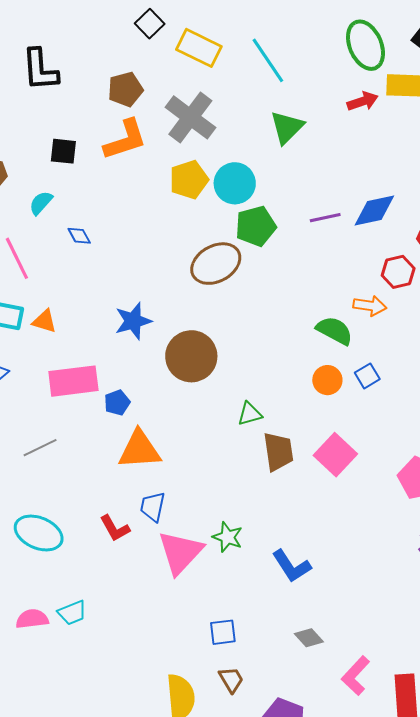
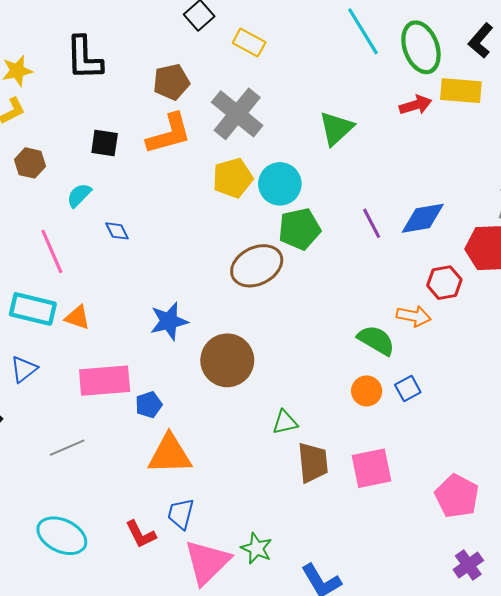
yellow rectangle: (199, 48) -> (249, 43), size x0.7
cyan line: (268, 60) -> (363, 31), moved
purple line: (325, 218) -> (372, 223), turned 72
pink square: (335, 455) -> (371, 468), turned 33

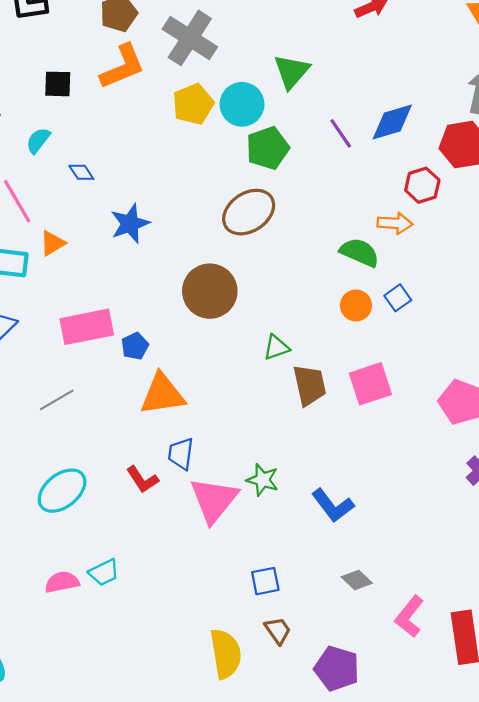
green triangle: (336, 128) -> (291, 72), moved
brown ellipse: (257, 266) -> (249, 212), moved
orange triangle: (77, 317) -> (52, 243), moved, turned -44
blue star: (169, 321) -> (130, 224), moved
cyan ellipse: (62, 536) -> (62, 491), turned -57

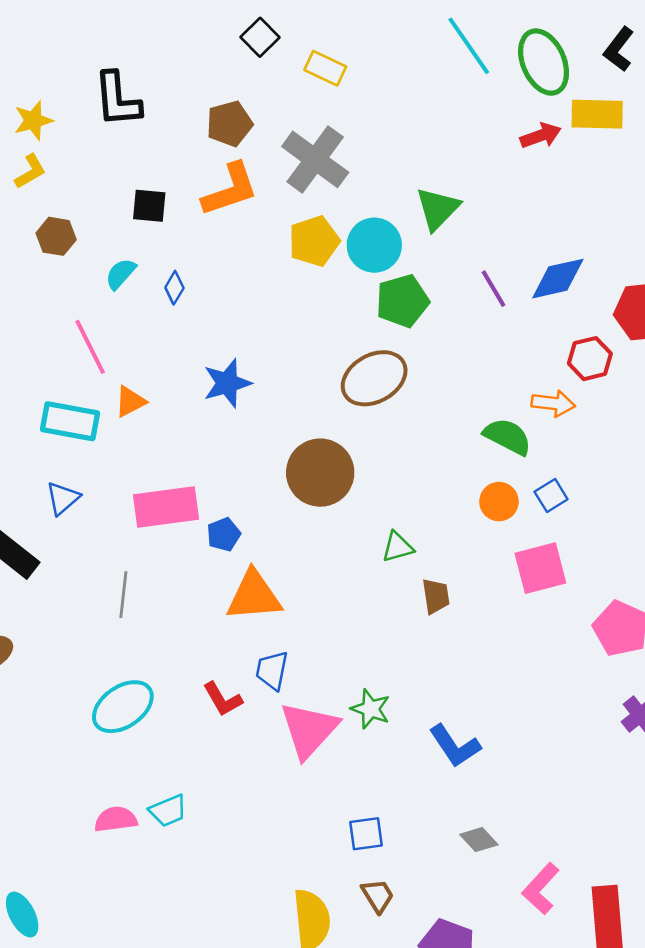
blue diamond: (81, 172) -> (174, 288), moved, turned 60
pink square: (370, 384) -> (540, 568), moved
brown trapezoid: (310, 385) -> (436, 596), size x0.7
gray line: (57, 400) -> (123, 595), turned -57

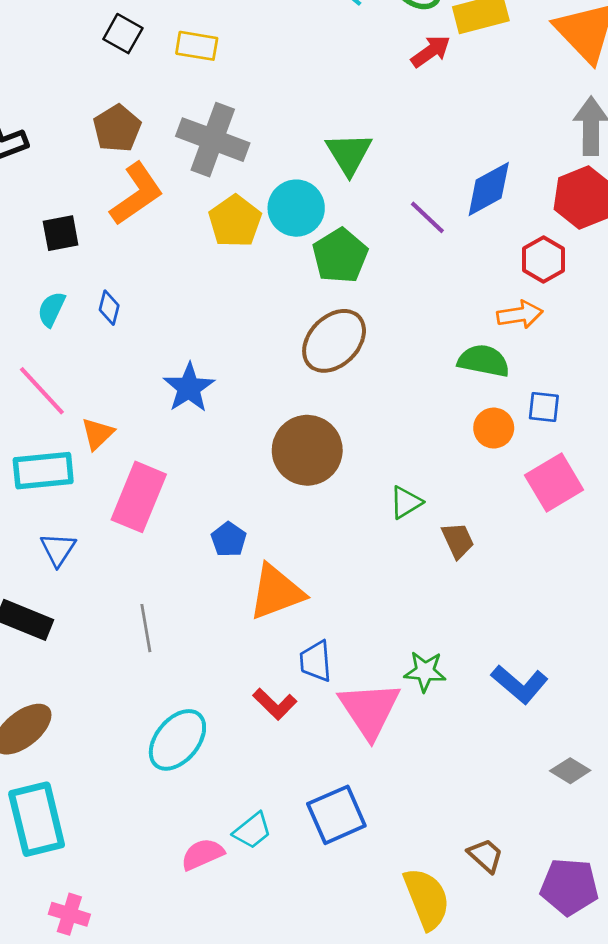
blue square: (551, 495) -> (544, 407), turned -36
pink rectangle: (166, 507) -> (139, 497), moved, turned -44
blue square: (366, 834) -> (336, 815), moved, size x1.5

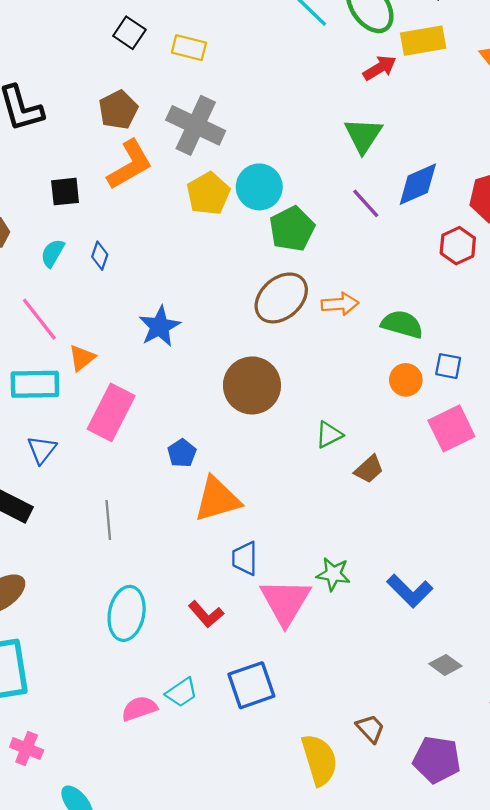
green triangle: (349, 154) -> (363, 135), moved
orange arrow: (520, 315) -> (340, 304), moved
brown trapezoid: (458, 540) -> (369, 469), turned 68
red L-shape: (275, 704) -> (206, 614), moved
cyan ellipse: (177, 740) -> (127, 613), turned -33

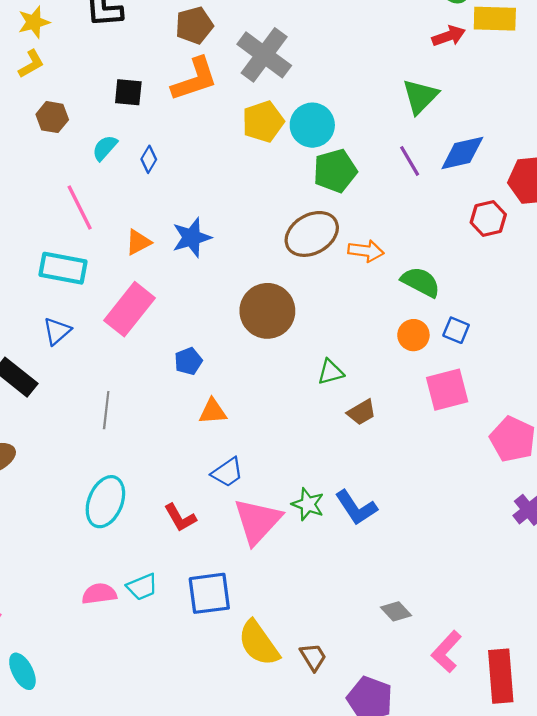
orange triangle: (82, 358) -> (138, 242), moved
orange triangle: (217, 499) -> (213, 411), size x0.6
blue trapezoid: (245, 558) -> (227, 472), turned -136
blue L-shape: (410, 591) -> (356, 508), moved
yellow semicircle: (319, 760) -> (259, 643), moved, turned 150

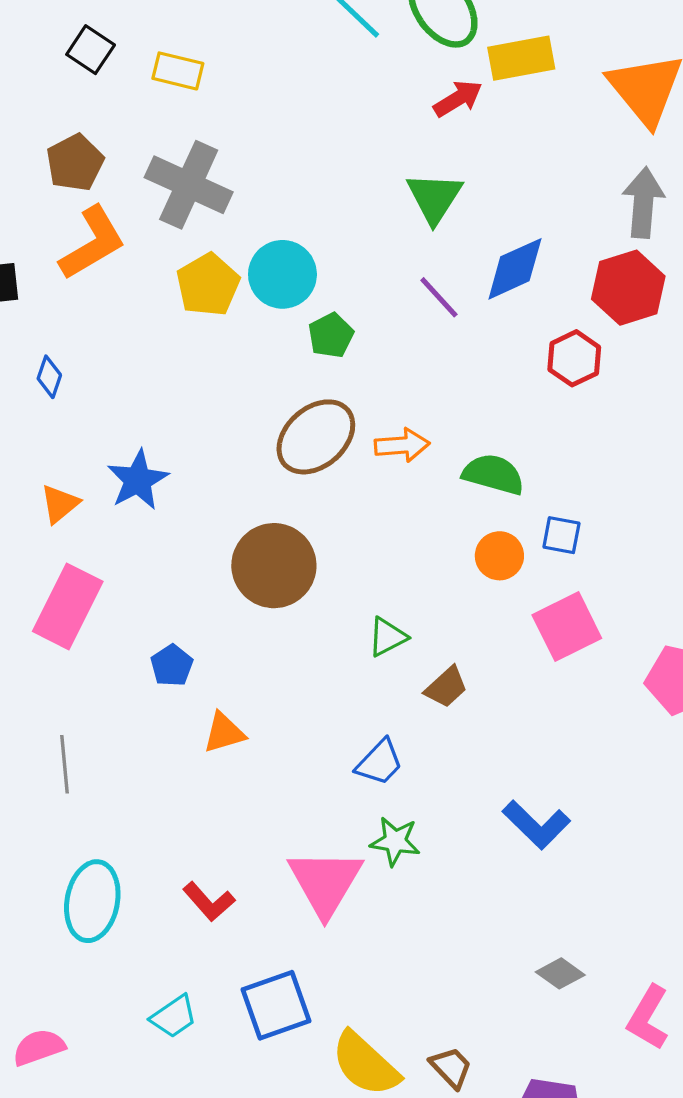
green pentagon: (335, 171) -> (331, 335), size x0.7
blue trapezoid: (227, 472) -> (379, 762), moved
blue L-shape: (356, 508) -> (536, 825), moved
pink semicircle: (99, 594) -> (39, 1047), moved

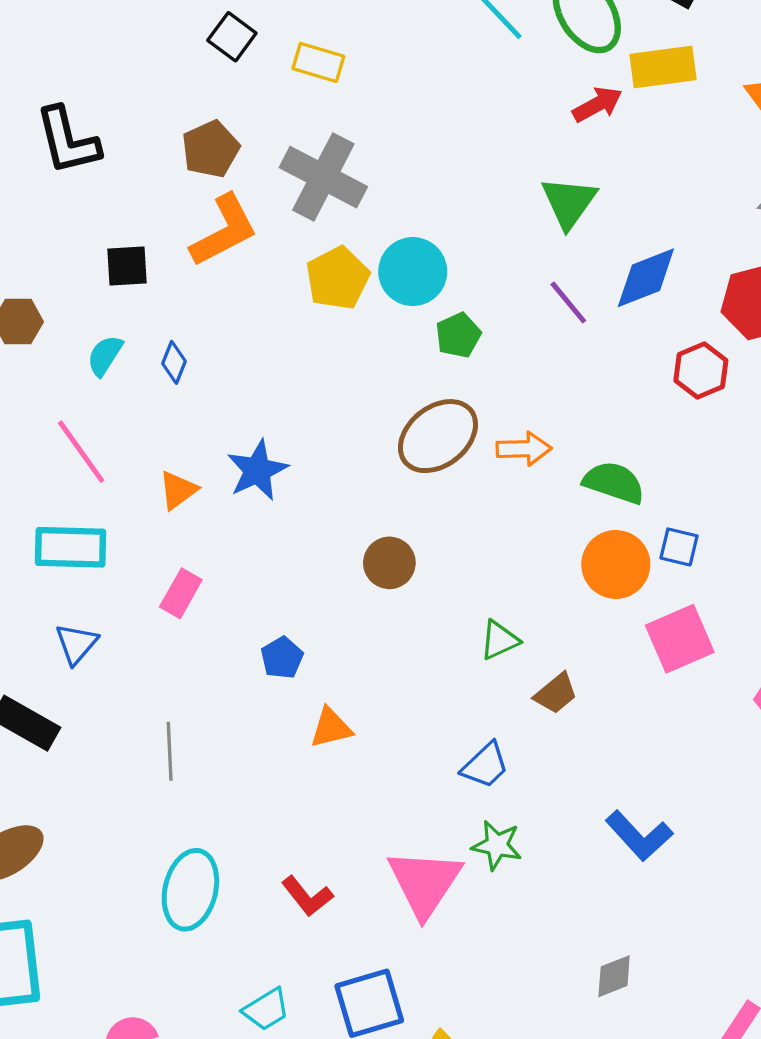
orange circle: (499, 556) -> (616, 564), size x1.4
brown circle: (274, 566) -> (389, 563), size x0.6
pink rectangle: (68, 606) -> (181, 593), size x0.6
gray diamond: (560, 973) -> (614, 976), moved, turned -60

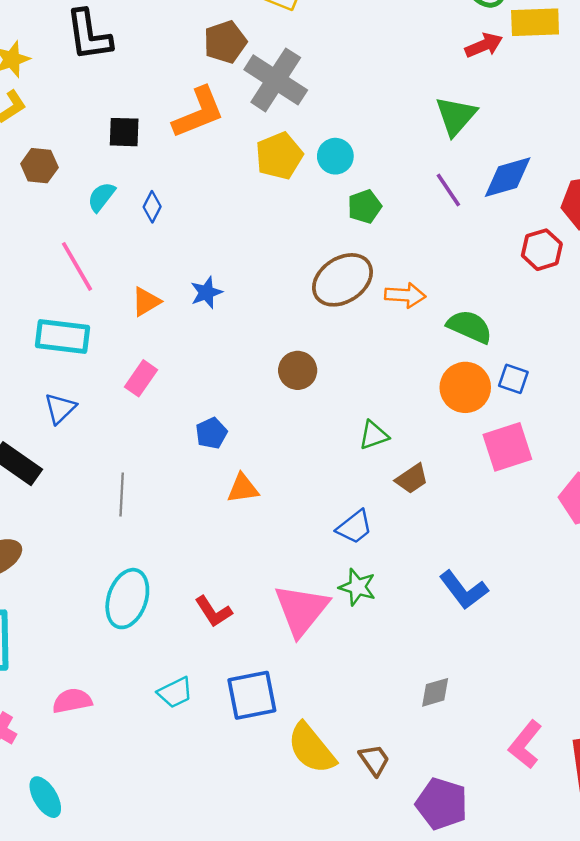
brown pentagon: (211, 149) -> (225, 42), moved
cyan circle: (413, 272) -> (335, 156), size x0.7
blue star: (257, 470) -> (206, 292), size x0.7

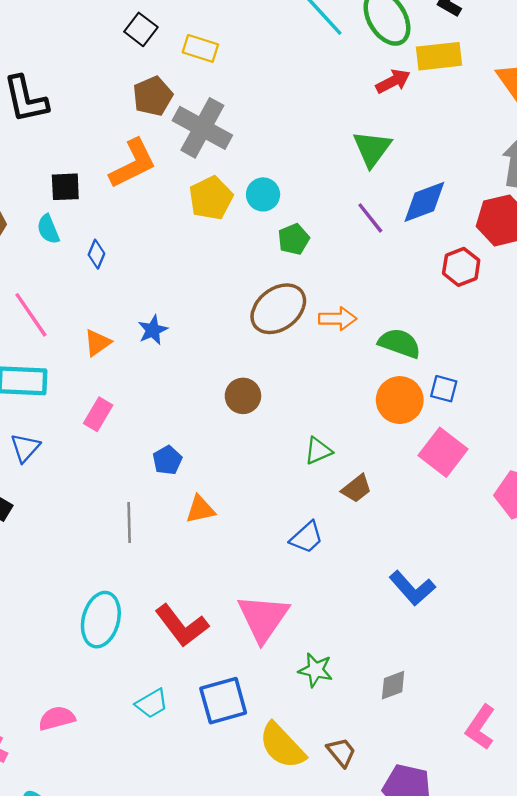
cyan semicircle: (101, 197) -> (48, 229), moved, turned -56
pink square: (507, 447) -> (443, 452), turned -30
gray line: (122, 495) -> (129, 522), moved
green star: (357, 587) -> (316, 670), moved
red L-shape: (213, 611) -> (182, 626), size x1.5

